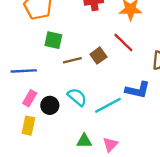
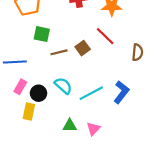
blue L-shape: (138, 90) -> (121, 92), moved, turned -65
yellow rectangle: (28, 126) -> (29, 111), moved

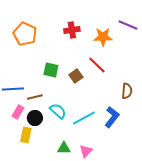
green square: (42, 34) -> (51, 70), moved
brown line: (59, 52) -> (35, 97), moved
brown semicircle: (137, 52) -> (127, 91), moved

